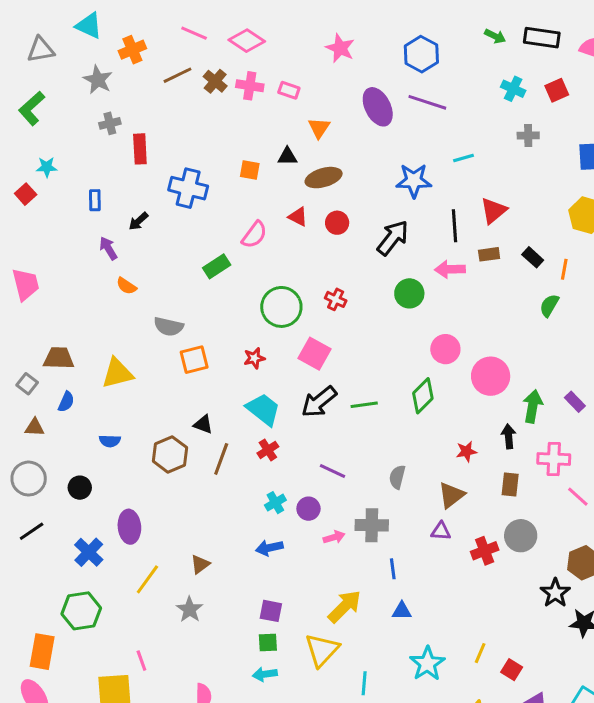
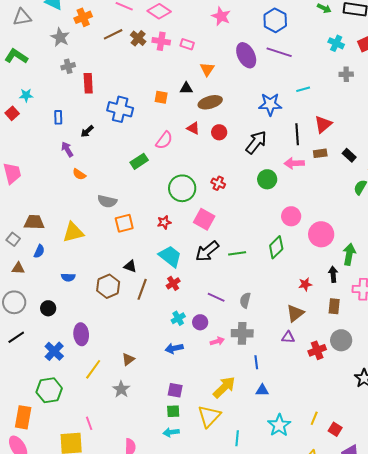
green L-shape: (32, 108) -> (16, 56), turned 75
gray semicircle: (397, 477) -> (245, 300), moved

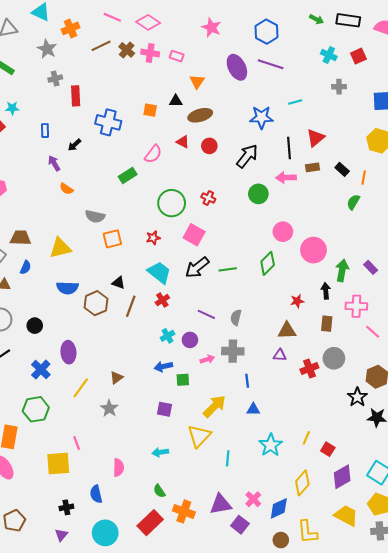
blue semicircle: (68, 277) -> (67, 288), moved, size x1.5
brown triangle: (295, 313) -> (287, 331), turned 36
green square: (173, 411) -> (183, 380), moved

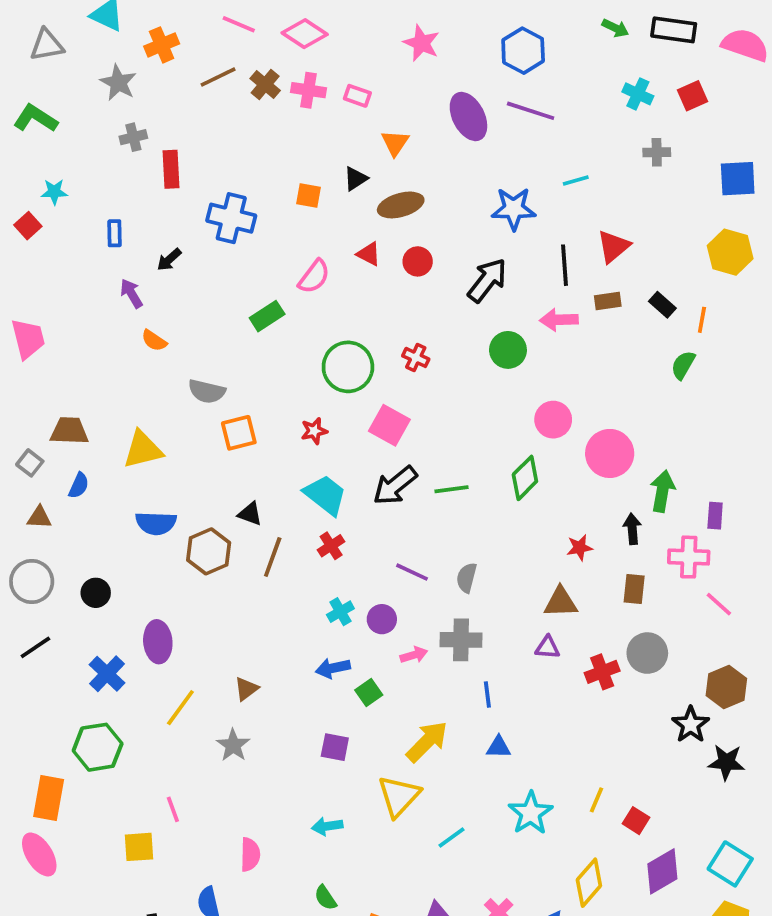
black triangle: (176, 101) -> (356, 179), turned -32
purple rectangle: (371, 267) -> (715, 516), moved, turned 48
green square: (183, 380) -> (369, 693), turned -32
cyan line: (228, 458) -> (452, 838), turned 49
yellow square: (58, 463) -> (139, 847), size x0.7

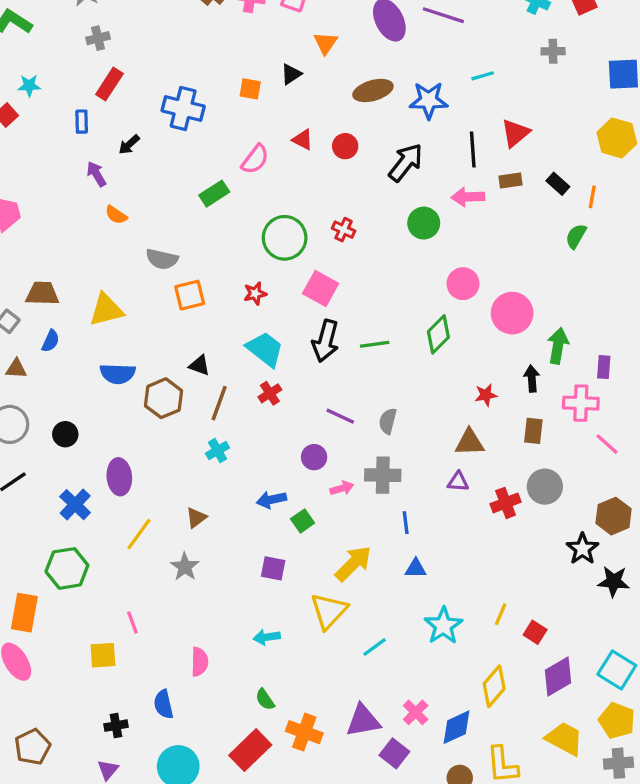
red rectangle: (171, 169) -> (109, 84), moved, turned 36
brown ellipse: (401, 205) -> (373, 91), moved
black arrow: (395, 485) -> (326, 341), turned -36
cyan cross: (340, 612) -> (217, 451), moved

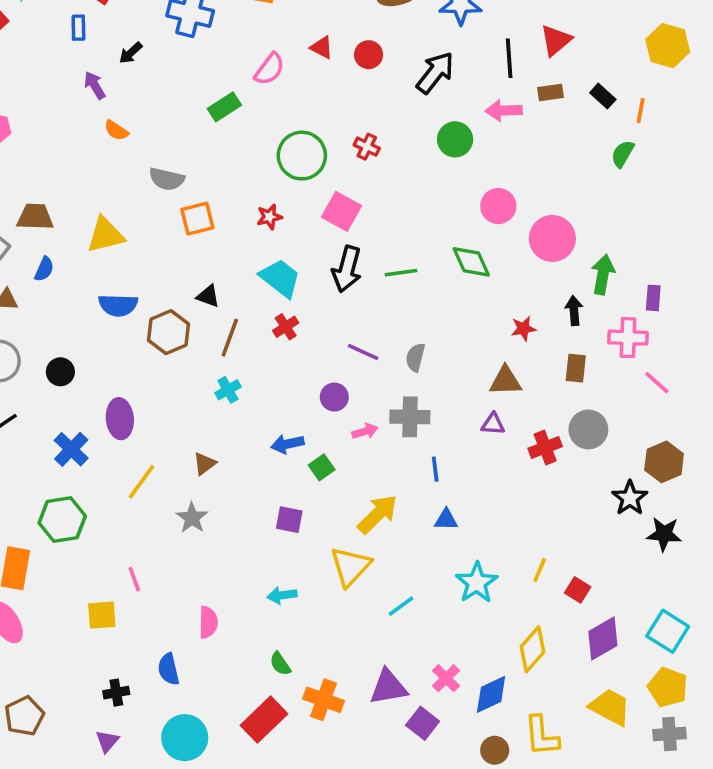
green diamond: (438, 334) -> (471, 262), turned -69

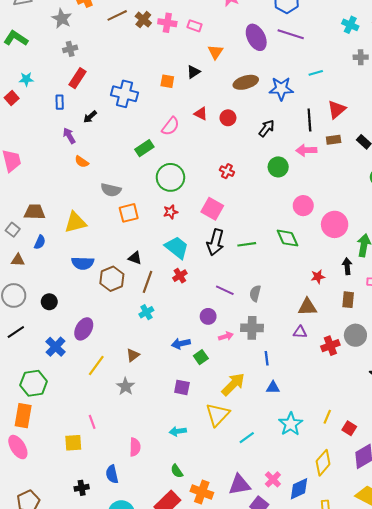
black arrow: (435, 73) -> (267, 128), size x0.7
green circle: (302, 156) -> (170, 177), moved
purple ellipse: (120, 419) -> (84, 329), turned 35
green hexagon: (62, 520) -> (34, 383), moved

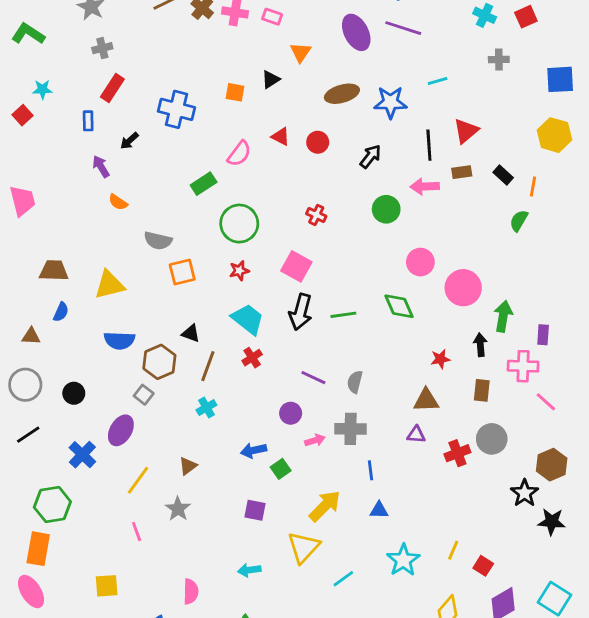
gray square: (13, 230) -> (144, 395), moved
pink line: (92, 422) -> (137, 532), moved

